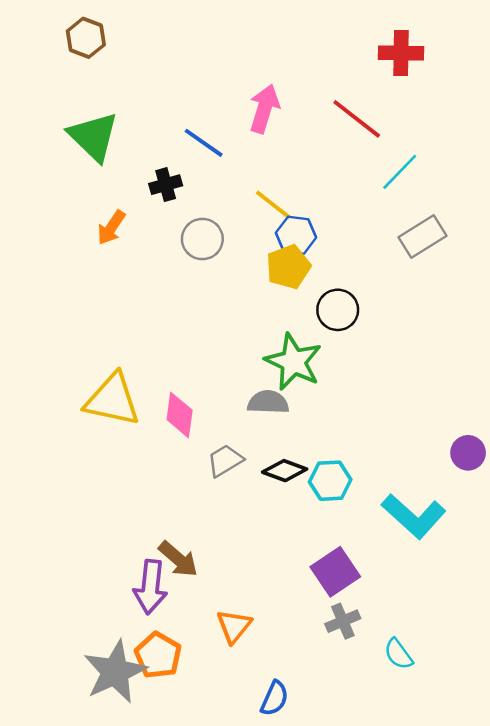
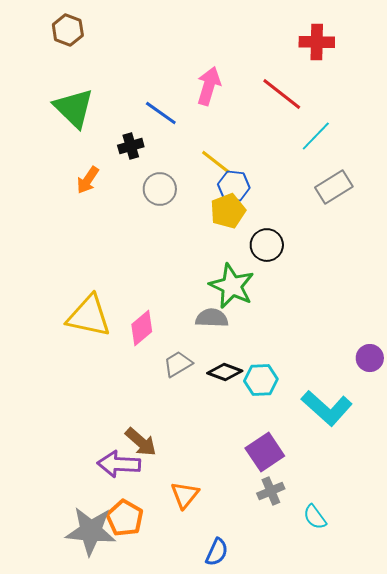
pink diamond: (180, 415) -> (142, 328), turned 42
purple arrow: (150, 587) -> (119, 464), turned 87
gray star: (115, 672) -> (91, 531), turned 30

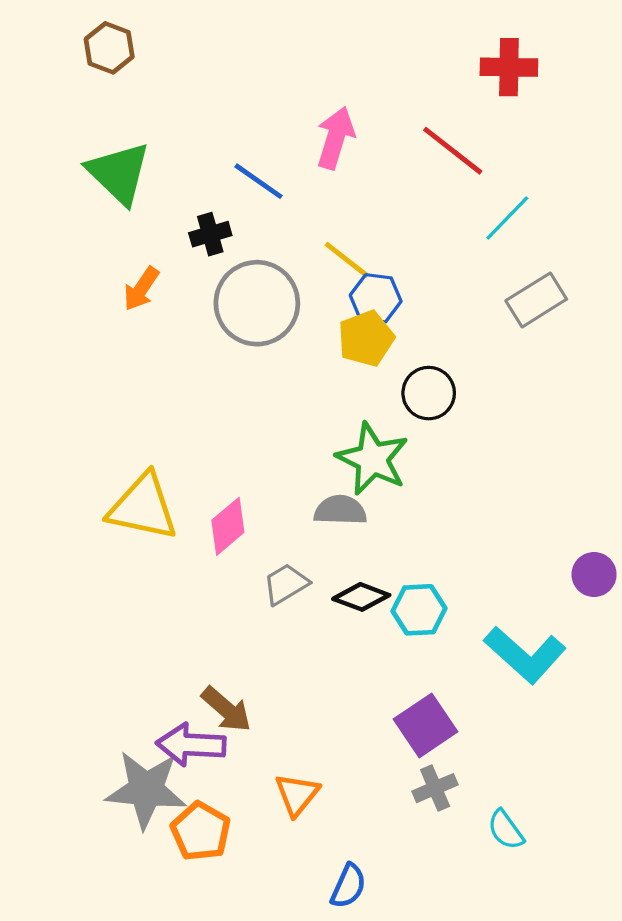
gray circle: (160, 189) -> (257, 303), size x1.6
gray star: (91, 531) -> (146, 790), moved

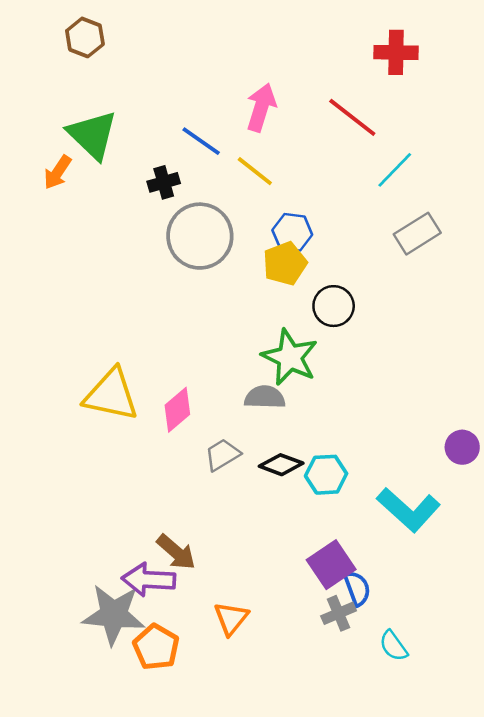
yellow line: (347, 260) -> (255, 171), moved
orange arrow: (141, 289) -> (57, 172), moved
blue semicircle: (348, 886) -> (357, 588), moved, turned -44

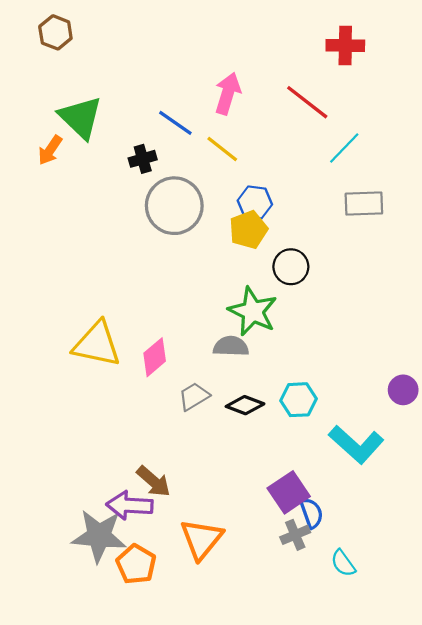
brown hexagon: (85, 37) -> (55, 32), moved
gray rectangle: (417, 234) -> (364, 204), turned 30
cyan hexagon: (326, 475) -> (298, 400), moved
orange triangle: (231, 618) -> (201, 539), size x1.4

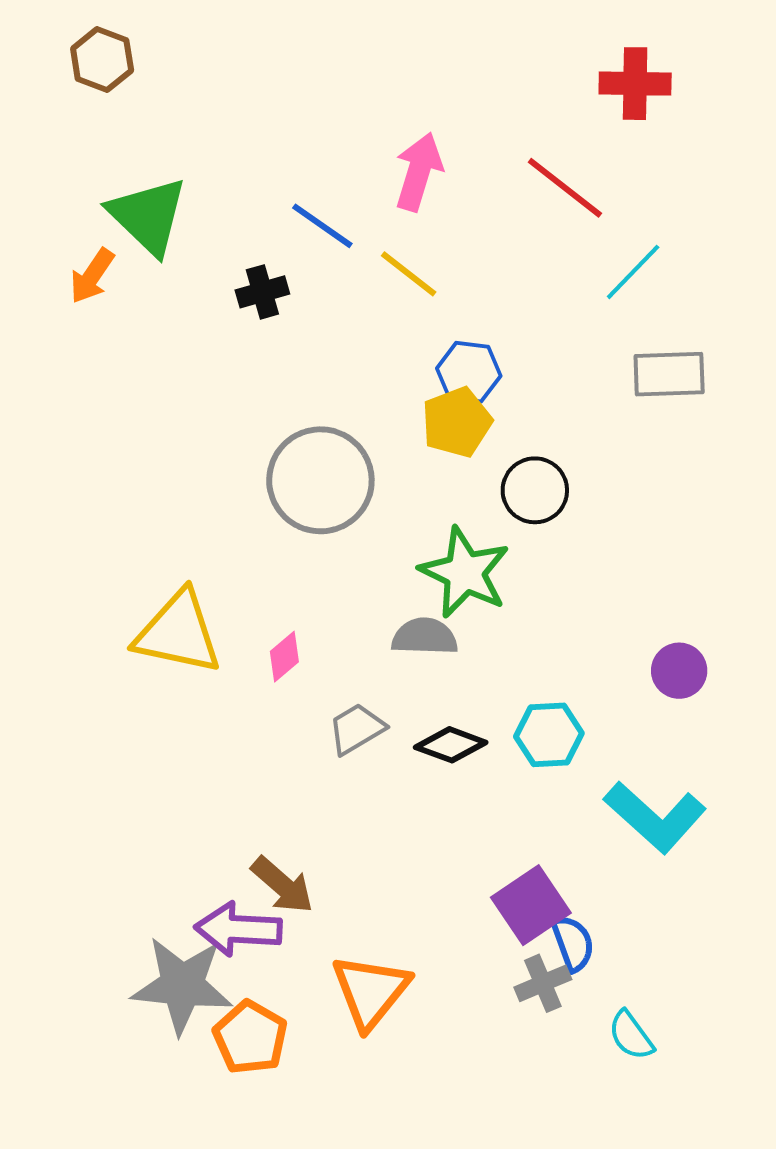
gray circle: (174, 206) -> (320, 480), moved
pink diamond: (155, 357) -> (284, 657), size x0.7
purple circle: (403, 390) -> (679, 671), moved

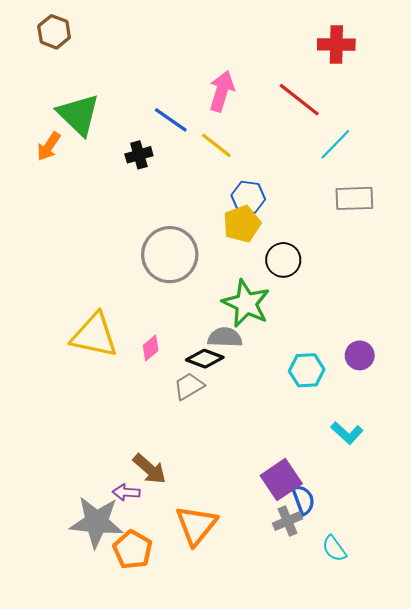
cyan hexagon: (549, 735) -> (307, 370), moved
black diamond: (451, 745) -> (205, 359), moved
cyan L-shape: (655, 817) -> (347, 433), size x0.6
purple arrow: (238, 929) -> (126, 492), size x0.6

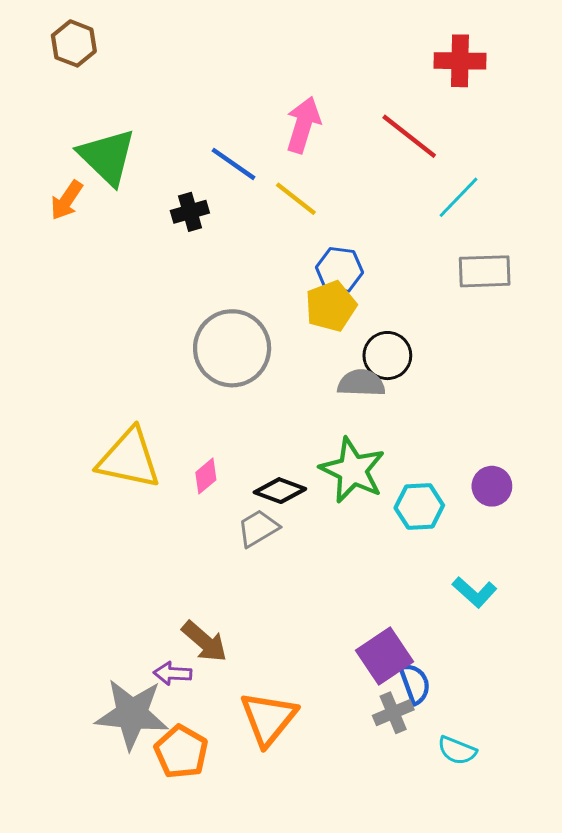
green star: (246, 303) -> (353, 470), moved
gray semicircle: (225, 337) -> (361, 383), moved
cyan semicircle: (334, 549) -> (457, 750), turned -32

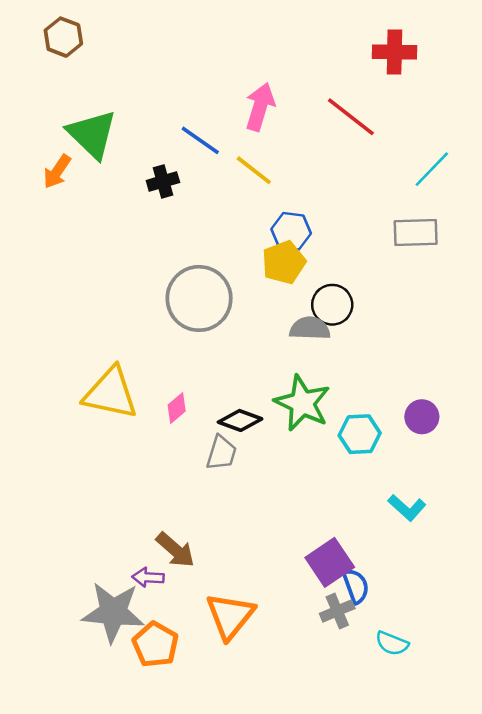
cyan line: (459, 197) -> (432, 169), moved
gray trapezoid: (258, 528) -> (221, 453), turned 138

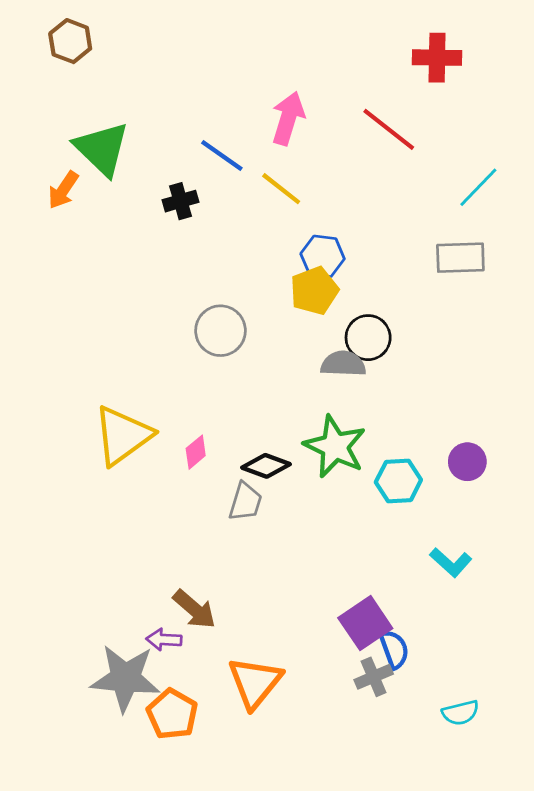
gray circle: (199, 298) -> (220, 331), size x0.7
yellow triangle: (111, 393) -> (123, 435), turned -48
cyan semicircle: (392, 643) -> (460, 713), moved, turned -36

